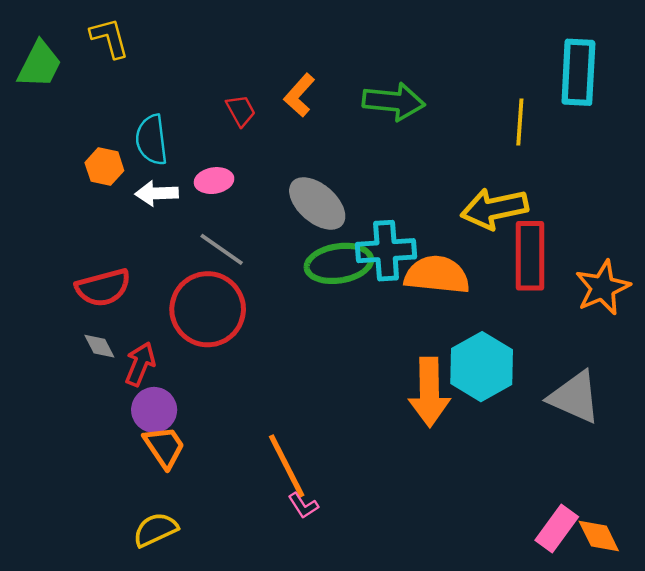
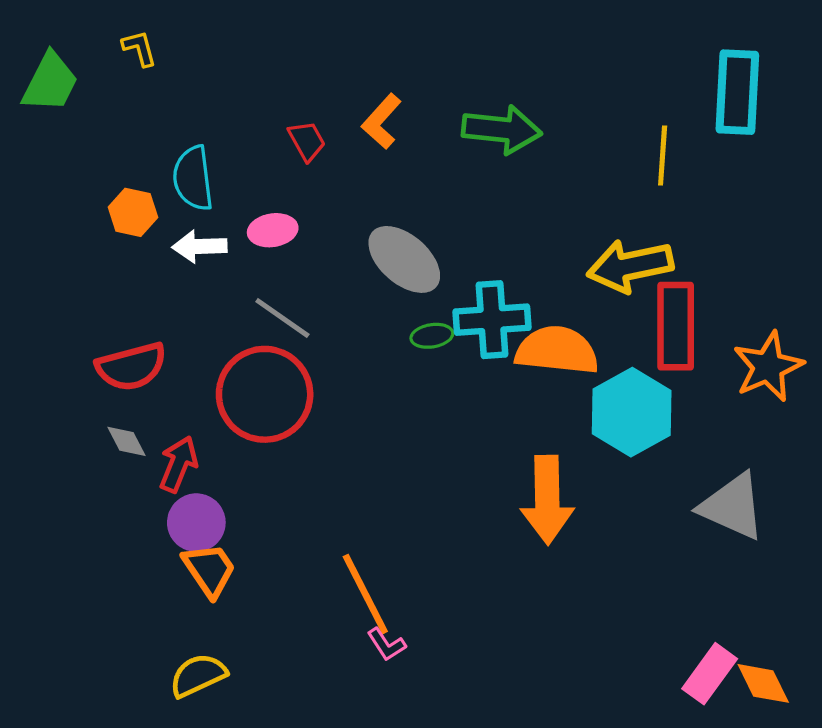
yellow L-shape: (110, 38) -> (139, 48), size x0.7
green ellipse: (339, 263) -> (432, 336), size x0.5
cyan hexagon: (482, 367) -> (632, 412), moved

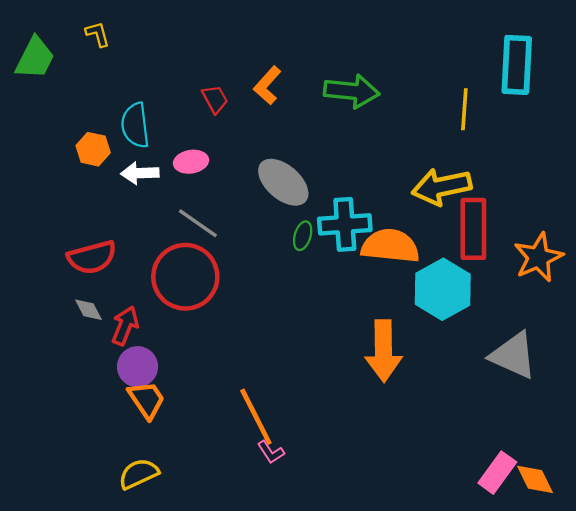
green ellipse: (432, 336) -> (303, 236), turned -64

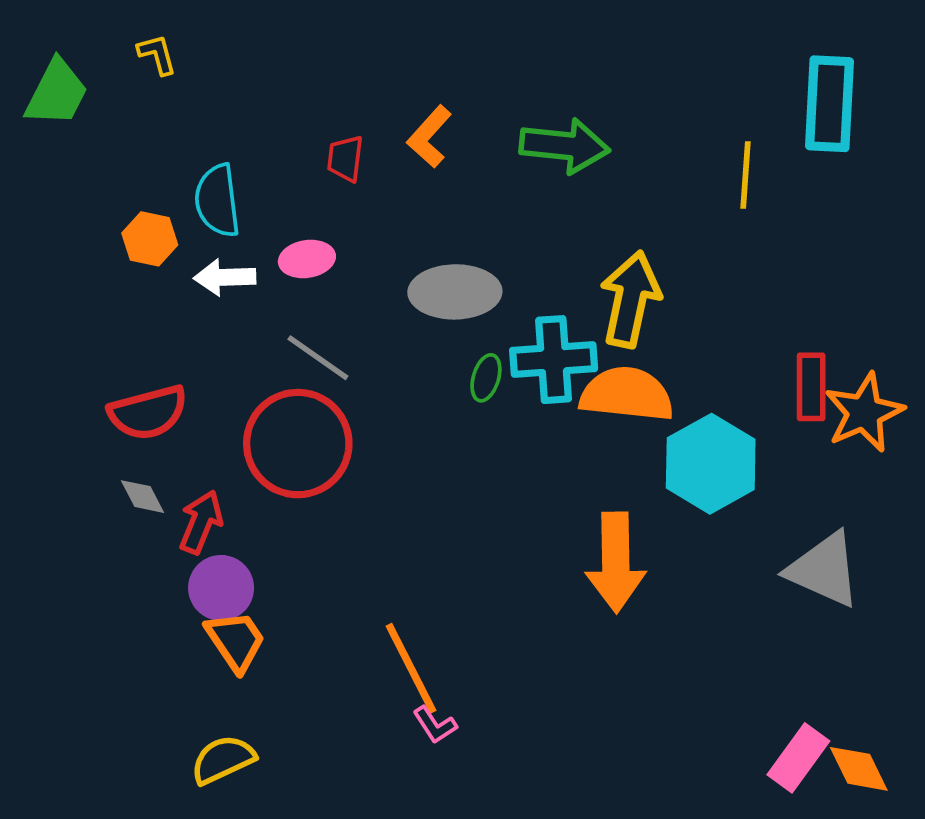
red trapezoid: (215, 99) -> (345, 159), turned -144
gray ellipse: (283, 182) -> (455, 292), turned -42
yellow arrow: (442, 187) -> (630, 299), moved, turned 114
red rectangle: (473, 229) -> (811, 387), moved, size x0.7

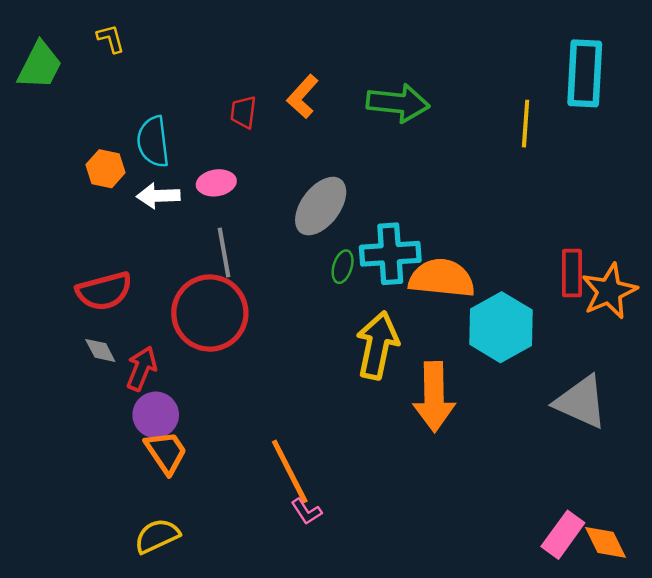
gray ellipse: (455, 292) -> (321, 206), turned -52
yellow arrow: (630, 299) -> (377, 345), moved
gray line: (318, 358) -> (224, 252), turned 45

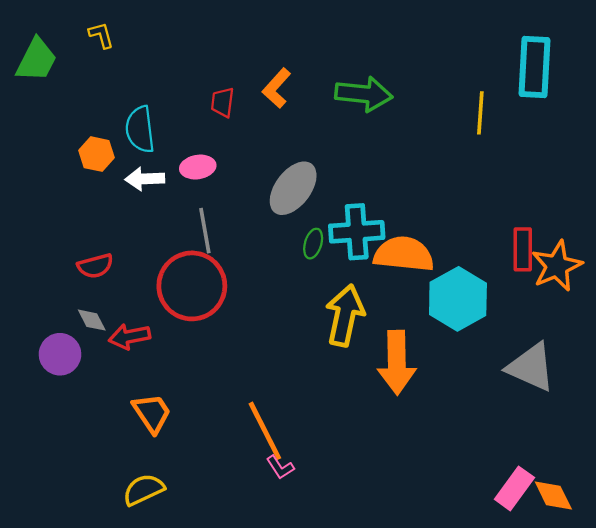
red semicircle: (104, 291) -> (95, 266), size x0.7
red arrow: (142, 368) -> (129, 337), turned -123
purple circle: (156, 415) -> (60, 354), moved

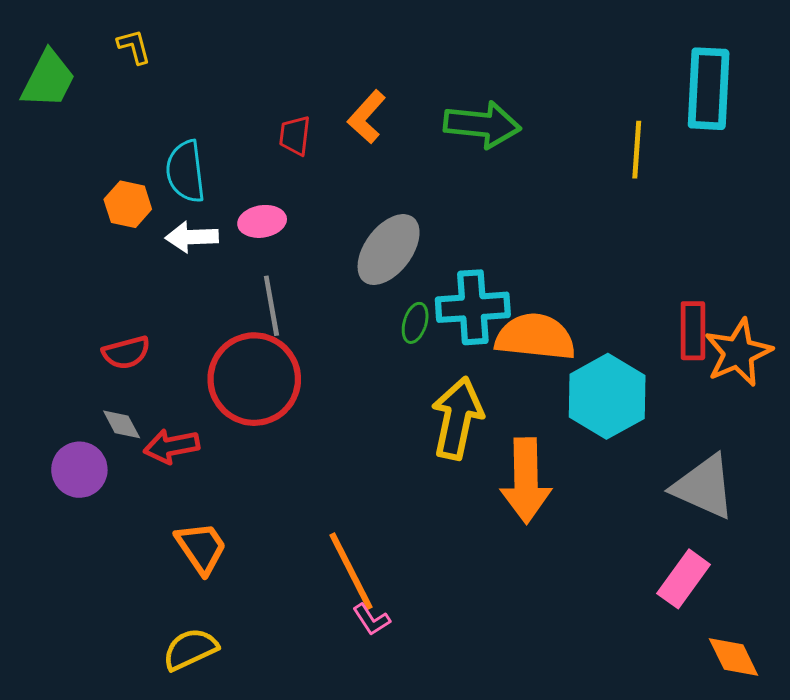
pink rectangle: (514, 488) -> (684, 579), moved

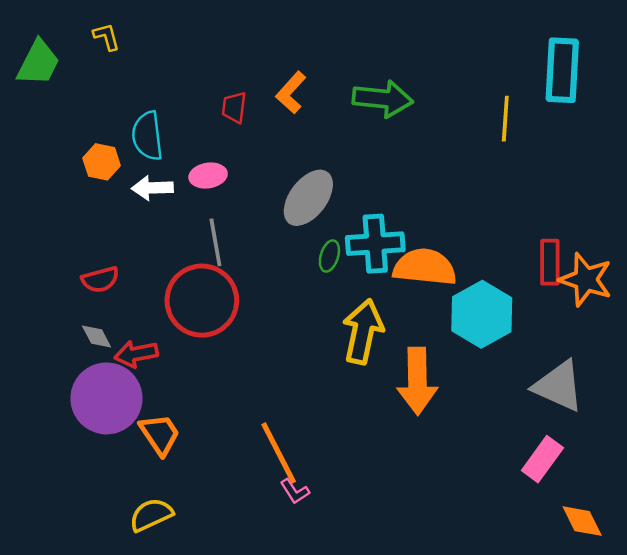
orange star: (738, 353) -> (586, 280), turned -30
purple circle: (79, 470) -> (106, 398), moved, size x1.6

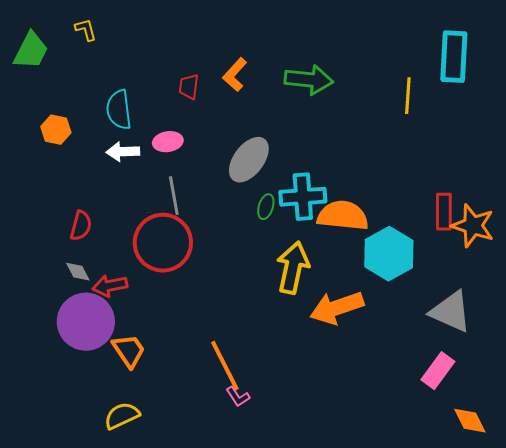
orange hexagon: (102, 162) -> (56, 130), moved
red semicircle: (100, 280) -> (81, 226), turned -60
orange arrow: (417, 381) -> (337, 308), turned 72

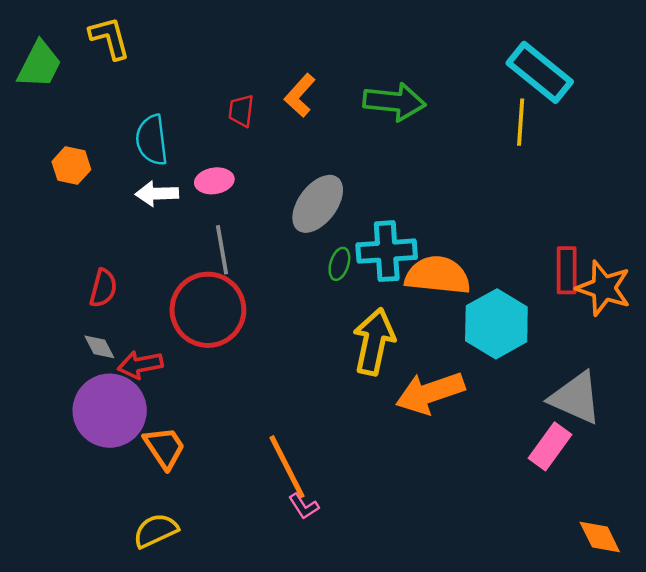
yellow L-shape: (86, 30) -> (110, 38), size x1.5
cyan rectangle: (454, 57) -> (540, 72), moved, turned -54
pink rectangle: (438, 371) -> (550, 446), moved

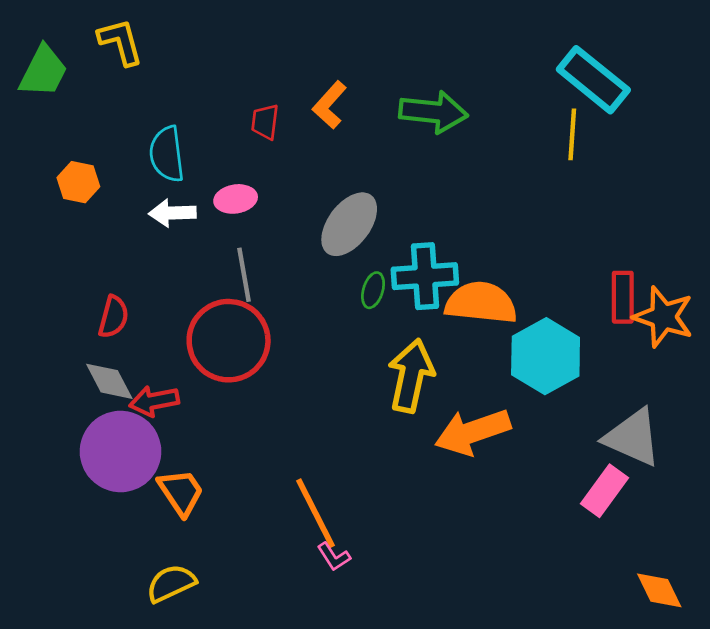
gray diamond: (99, 347) -> (109, 381), size x1.4

